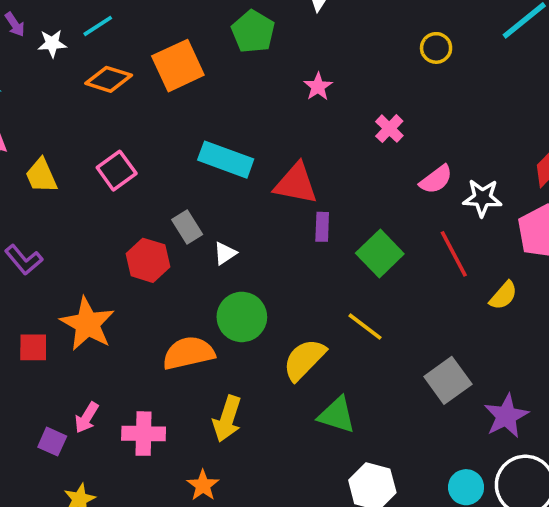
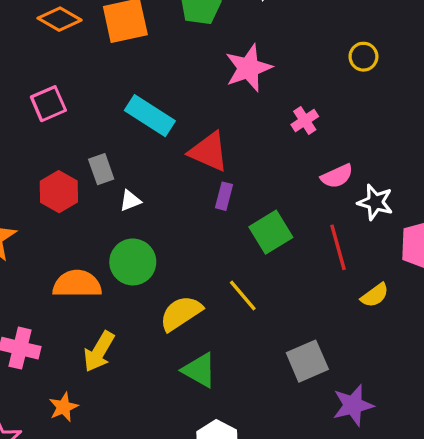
pink star: (318, 87) -> (248, 68), size x1.8

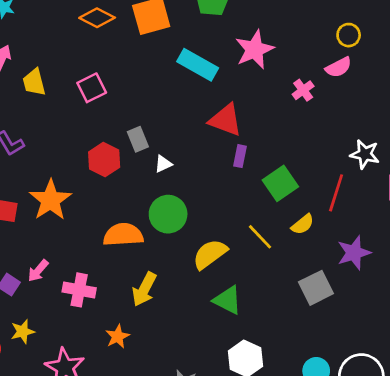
cyan rectangle: (150, 116) -> (198, 65), moved
pink semicircle: (337, 176) -> (339, 67), moved
red line: (338, 247) -> (336, 193), turned 36
yellow semicircle: (375, 295) -> (303, 224), moved
purple star: (353, 405) -> (354, 253), moved

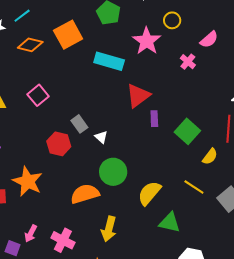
yellow circle: (349, 35) -> (172, 20), moved
red triangle: (226, 120) -> (138, 96), turned -44
white triangle: (163, 164) -> (101, 137), turned -40
yellow line: (260, 237) -> (194, 187), moved
pink cross: (79, 290) -> (63, 240), turned 30

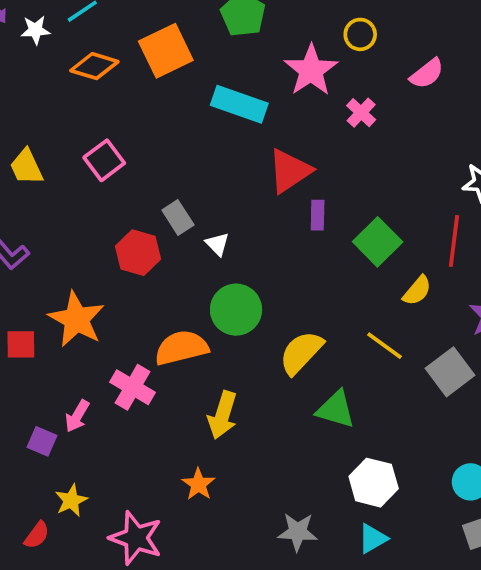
pink cross: (188, 62) -> (361, 113), moved
pink cross: (63, 240) -> (133, 387), moved

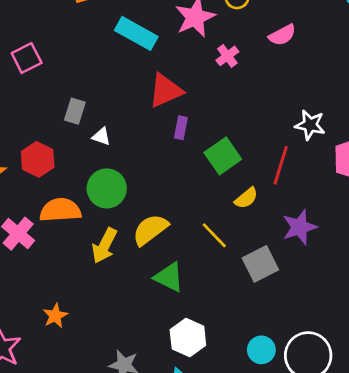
gray rectangle: (178, 218) -> (75, 111), turned 40
white triangle: (217, 244) -> (101, 136), turned -36
red hexagon: (138, 253) -> (38, 159), moved
yellow arrow: (222, 415) -> (104, 246), moved

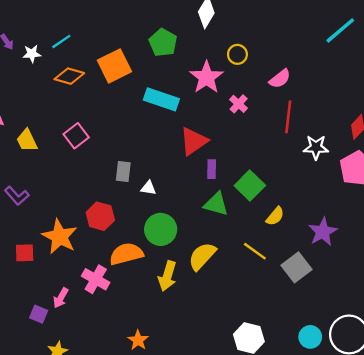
red line: (281, 165) -> (288, 117), moved
green triangle: (169, 277) -> (216, 204), moved

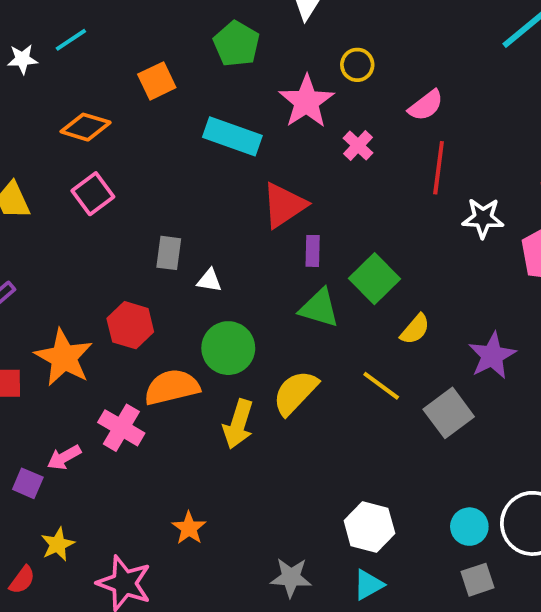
orange square: (114, 66) -> (157, 81), size x0.7
orange diamond: (69, 76) -> (86, 127), moved
pink arrow: (61, 298) -> (64, 457), turned 30

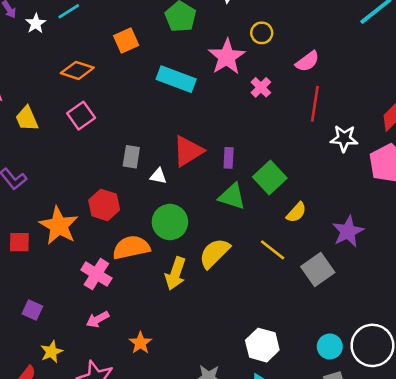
white star: (22, 59) -> (36, 23), turned -30
red triangle: (284, 205) -> (188, 151), moved
pink arrow: (64, 457) -> (98, 319), moved

